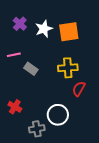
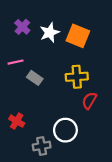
orange square: (69, 32) -> (78, 36), turned 30

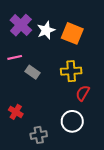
purple cross: (22, 27) -> (21, 25), size x1.5
white circle: (65, 130) -> (72, 121), moved

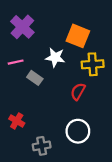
white star: (46, 30) -> (55, 58), moved, turned 30
yellow cross: (71, 71) -> (93, 64), moved
red semicircle: (83, 93) -> (78, 92), moved

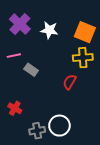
orange square: (78, 36) -> (85, 32), moved
white star: (55, 58) -> (49, 30), moved
white circle: (78, 131) -> (59, 126), moved

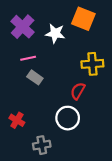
orange square: (85, 32) -> (83, 19), moved
pink line: (14, 56) -> (28, 58), moved
white circle: (59, 126) -> (68, 118), moved

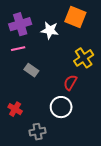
purple cross: (23, 27) -> (20, 24), turned 30
pink line: (28, 58) -> (18, 49), moved
yellow cross: (92, 64) -> (84, 58), turned -30

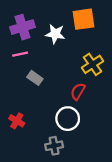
orange square: (75, 17) -> (83, 19), turned -30
gray cross: (38, 132) -> (54, 146), moved

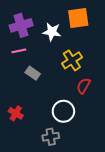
yellow cross: (93, 64) -> (72, 60), moved
red semicircle: (78, 91) -> (84, 86), moved

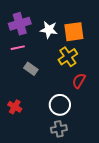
orange square: (78, 18) -> (74, 32), moved
gray cross: (51, 137) -> (59, 129), moved

